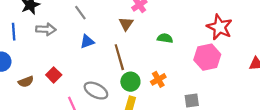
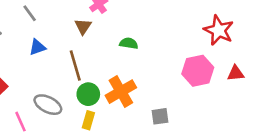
red star: (220, 27) -> (219, 30), moved
pink hexagon: (207, 57) -> (198, 71), moved
orange cross: (158, 79) -> (121, 92), size x1.6

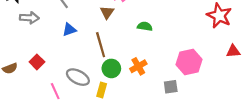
pink hexagon: (198, 71) -> (189, 62), moved
orange cross: (121, 92) -> (138, 66), size x0.7
yellow rectangle: (88, 120) -> (102, 90), moved

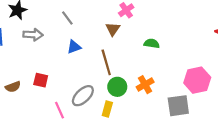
red square: (37, 62) -> (41, 80), turned -32
gray ellipse: (78, 77) -> (83, 96), turned -70
gray square: (171, 87) -> (178, 106), size x1.5

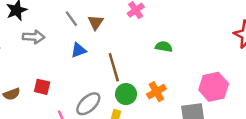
brown triangle: (113, 29) -> (96, 22), moved

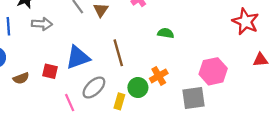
blue triangle: (79, 50) -> (78, 57), moved, size x1.6
green circle: (126, 94) -> (138, 88), moved

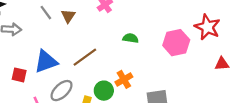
brown line: (118, 53) -> (85, 57), turned 70
pink hexagon: (213, 71) -> (176, 43), moved

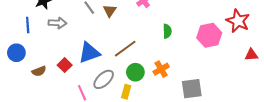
green semicircle: (131, 38) -> (167, 31), turned 80
red square: (19, 75) -> (65, 65), turned 32
green circle: (104, 91) -> (135, 72), moved

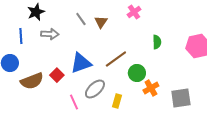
orange cross: (161, 69) -> (151, 88), moved
brown semicircle: (39, 71) -> (32, 81), size x1.6
green circle: (135, 72) -> (137, 73), moved

